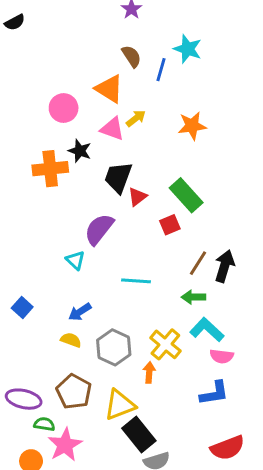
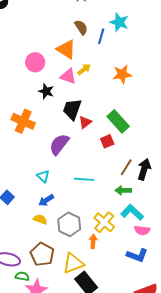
orange cross: (50, 169) -> (23, 121), moved, turned 30
cyan triangle: (75, 260) -> (43, 176), moved
blue L-shape: (214, 393) -> (137, 255), turned 30

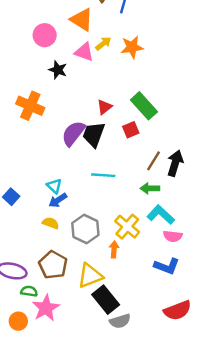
orange star: (122, 74) -> (132, 47), moved
black trapezoid: (72, 109) -> (94, 134), moved
cyan triangle: (43, 176) -> (54, 186), moved

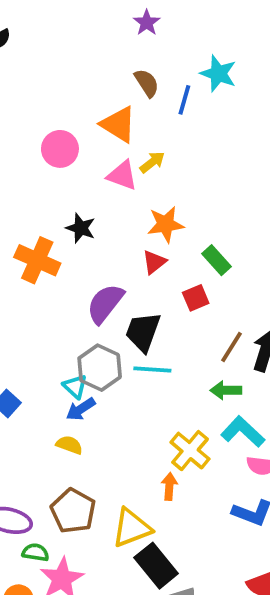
orange star: (132, 47) -> (166, 224), moved
black star: (58, 70) -> (81, 228), moved
green rectangle: (144, 106) -> (216, 260), size x0.7
black trapezoid: (94, 134) -> (143, 332), moved
gray hexagon: (85, 229) -> (100, 368), moved

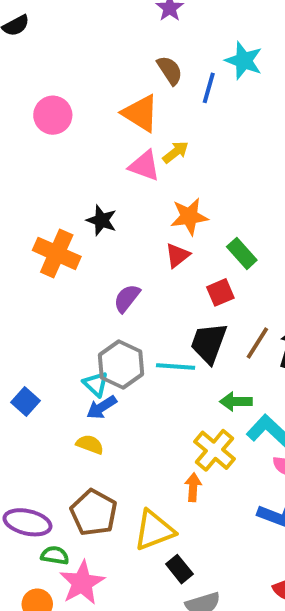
pink circle: (60, 149) -> (53, 115), moved
purple semicircle: (105, 304) -> (127, 298), size x0.7
black trapezoid: (143, 332) -> (209, 343), moved
green arrow: (226, 390) -> (236, 402), moved
black rectangle: (156, 566) -> (179, 569), size x0.6

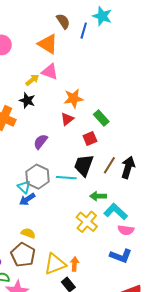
yellow arrow: (176, 152) -> (32, 80), moved
yellow semicircle: (90, 444) -> (28, 233), moved
orange arrow: (193, 487) -> (74, 264), moved

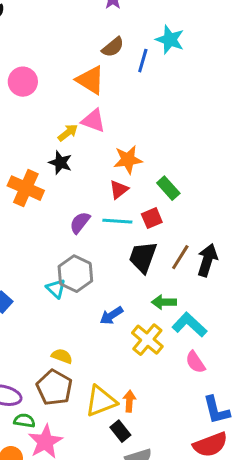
brown semicircle: (63, 21) -> (113, 47), turned 84
cyan line: (66, 178) -> (117, 221), moved
blue arrow: (27, 199) -> (111, 316), moved
pink semicircle: (126, 230) -> (195, 362), moved, turned 49
blue L-shape: (121, 256) -> (216, 410), moved, turned 55

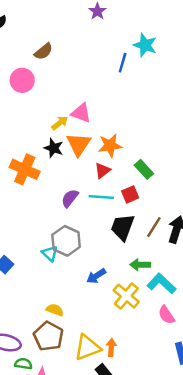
brown semicircle: (113, 47) -> (44, 51), moved
orange triangle: (90, 80) -> (79, 144), moved, turned 32

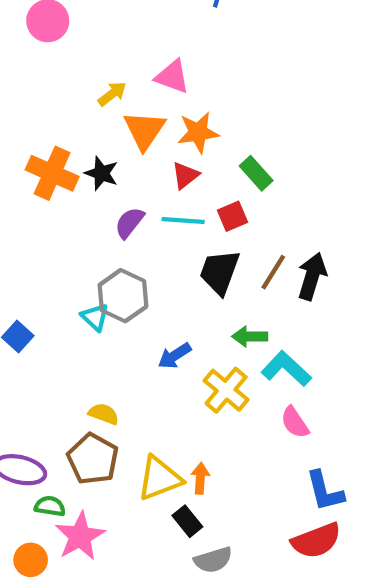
pink triangle: (81, 113) -> (172, 77), moved
black star: (54, 148) -> (101, 173), moved

